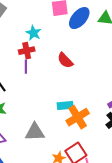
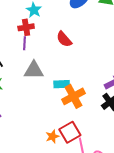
gray triangle: (35, 132) -> (34, 70), moved

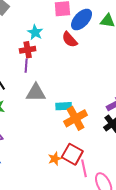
red semicircle: (64, 39) -> (70, 40), moved
red square: (70, 132) -> (72, 154), turned -30

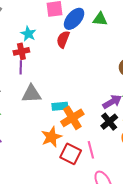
red semicircle: (70, 40) -> (63, 39), turned 66
orange star: (55, 159) -> (51, 137), moved, size x1.5
pink line: (84, 168) -> (91, 150), moved

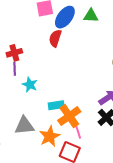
cyan star: (28, 34) -> (30, 85), moved
gray triangle: (31, 94) -> (24, 126), moved
pink line: (91, 150) -> (77, 130), moved

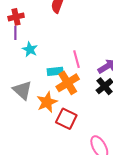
gray triangle: (24, 126) -> (22, 90), turned 45
pink line: (77, 130) -> (77, 59), moved

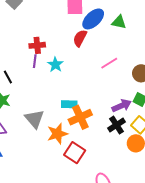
cyan star: (30, 49) -> (55, 65), moved
pink line: (77, 59) -> (109, 63), moved, turned 66

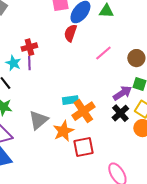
cyan star: (55, 65) -> (13, 63), moved
gray triangle: (34, 119) -> (38, 120), turned 40
red square: (75, 153) -> (83, 147), turned -35

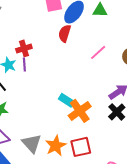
cyan rectangle: (70, 100) -> (66, 100), turned 42
gray triangle: (38, 120) -> (32, 143), moved, turned -30
orange star: (63, 131) -> (56, 146), moved

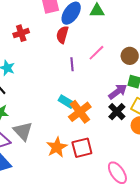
red cross: (24, 48) -> (21, 33), moved
purple line: (24, 64) -> (72, 64), moved
gray triangle: (32, 143) -> (23, 131), moved

